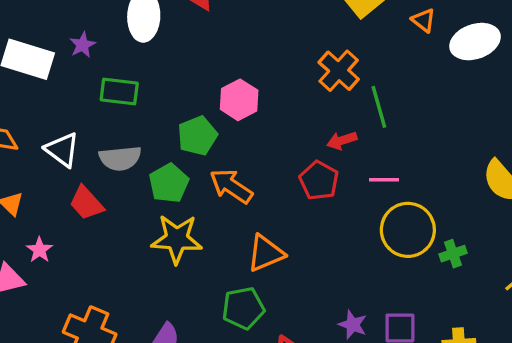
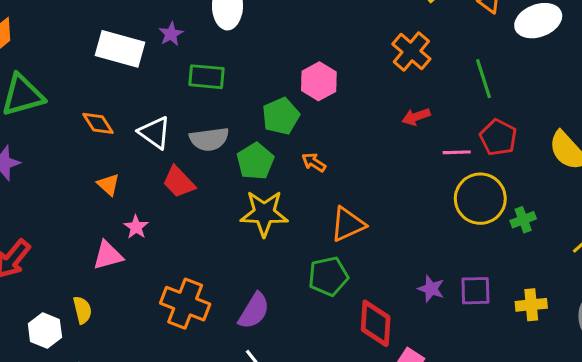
green line: (379, 107) -> (484, 79), moved
red pentagon: (319, 180) -> (498, 137), moved
orange arrow: (231, 186) -> (314, 162), size x0.6

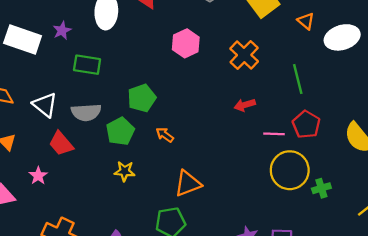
pink hexagon: (319, 81) -> (186, 43), moved
yellow star: (264, 213) -> (125, 171), size x0.6
pink star: (136, 227) -> (38, 176), moved

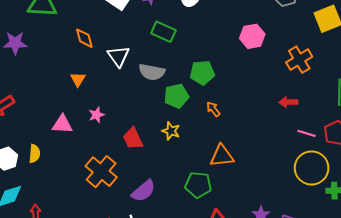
red trapezoid: (61, 144) -> (133, 139), moved

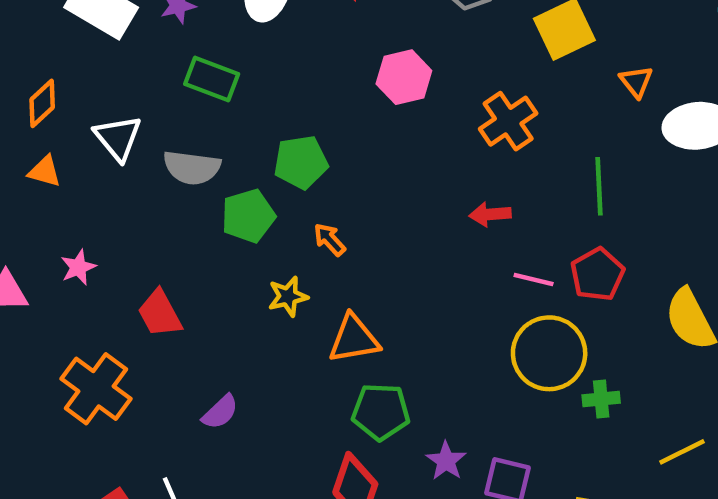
orange diamond: (84, 38) -> (42, 103), turned 65
orange triangle: (78, 79) -> (45, 171), moved, turned -42
yellow star: (171, 131) -> (288, 296), moved, turned -30
green pentagon: (198, 185) -> (381, 412), moved
purple semicircle: (143, 191) -> (220, 412), moved, size x0.7

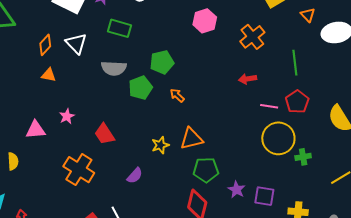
white triangle: (118, 138) -> (76, 43), moved
yellow star: (288, 296) -> (160, 145), moved

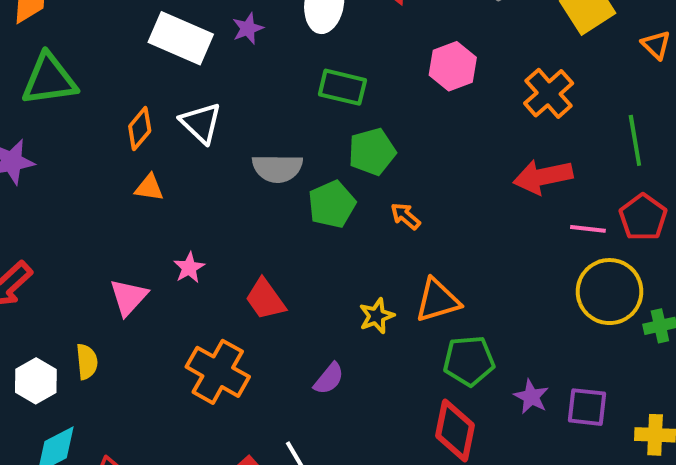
green rectangle: (120, 28) -> (342, 87), moved
red arrow: (248, 79) -> (543, 177), size x1.6
pink triangle: (36, 130) -> (129, 297), turned -40

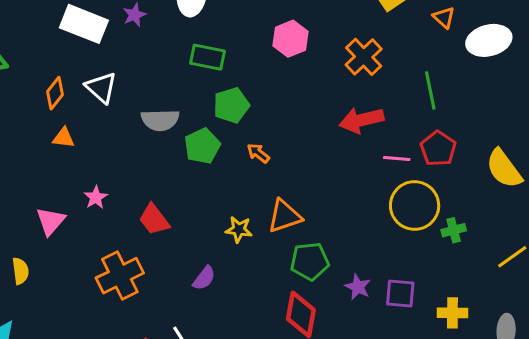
yellow star: (377, 316) -> (239, 229), turned 30
orange cross: (218, 372) -> (120, 276), turned 36

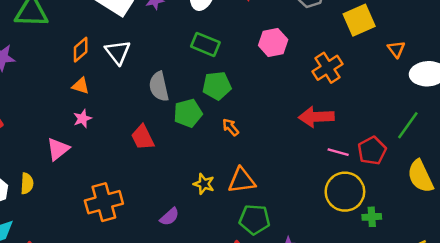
green line: (430, 90) -> (408, 125), moved, turned 36
gray semicircle: (160, 120) -> (159, 86), turned 68
pink star: (96, 197) -> (82, 119), moved
red trapezoid: (154, 219) -> (143, 137), moved

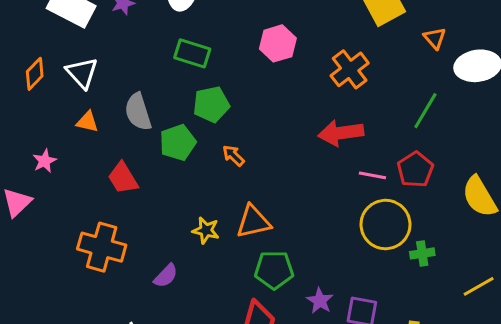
orange triangle: (81, 86) -> (87, 122), moved
green line: (408, 125) -> (425, 111), moved
orange cross: (104, 202) -> (102, 247), moved, turned 36

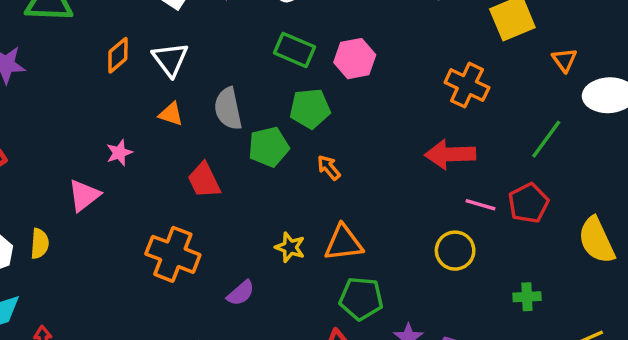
pink hexagon: (278, 43) -> (355, 59), moved
orange cross: (350, 69) -> (467, 85), turned -33
yellow circle: (385, 225) -> (455, 251), moved, size x0.7

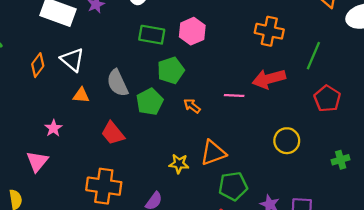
green line: (546, 139) -> (313, 56), moved
pink line: (480, 205) -> (234, 95), moved

